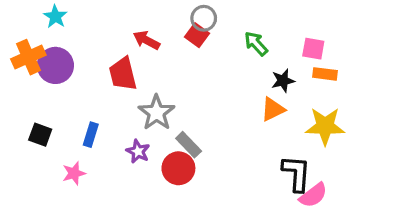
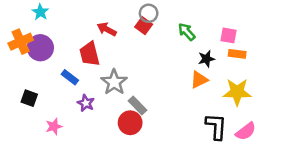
blue rectangle: (91, 135) -> (70, 77), moved, turned -70
purple star: (138, 151) -> (86, 103), moved
pink semicircle: (313, 195) -> (246, 131), moved

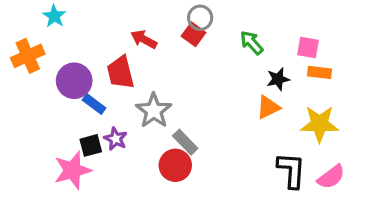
purple circle: (40, 48) -> (74, 81), moved
black square: (29, 98) -> (91, 145), moved, turned -35
pink star: (54, 126) -> (73, 170), size x1.6

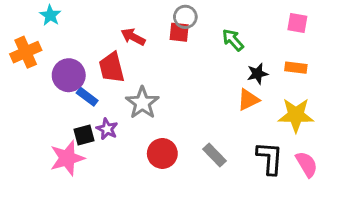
red square: (194, 34) -> (179, 32), turned -30
pink square: (308, 48) -> (297, 23), moved
gray rectangle: (185, 142) -> (215, 155), moved
pink semicircle: (331, 177) -> (307, 164), turned -84

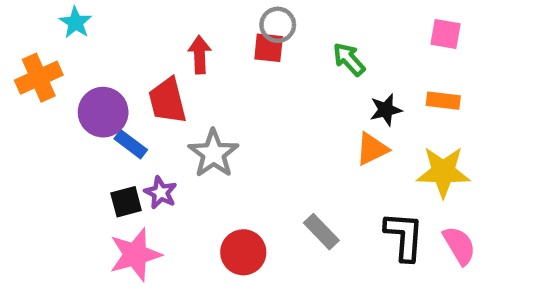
red arrow: (133, 37) -> (200, 55), turned 60
red circle: (162, 153) -> (243, 252), moved
pink star: (67, 158) -> (135, 255), moved

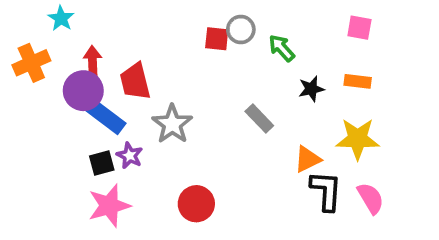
gray circle: (278, 25) -> (241, 29), moved
red arrow: (200, 55) -> (93, 61), moved
blue rectangle: (131, 144) -> (105, 117), size x1.5
orange triangle: (372, 149) -> (308, 159), moved
gray rectangle: (321, 232) -> (259, 118), moved

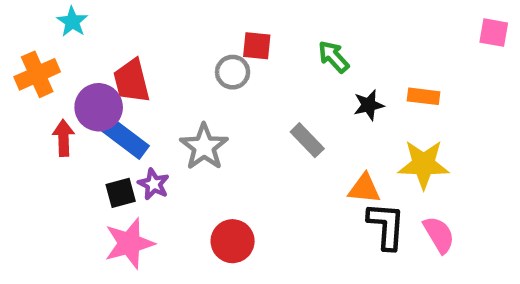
pink square: (359, 28) -> (494, 33), moved
gray circle: (241, 29) -> (233, 72), moved
red arrow: (93, 61) -> (64, 138), moved
red trapezoid: (135, 81) -> (132, 81), moved
orange triangle: (308, 159) -> (364, 188), turned 32

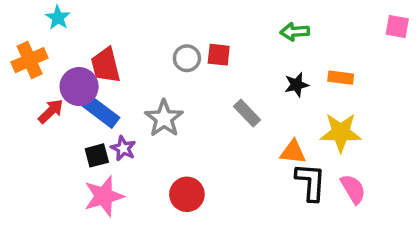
red square: (257, 46) -> (219, 55), moved
green arrow: (334, 57) -> (295, 32), moved, turned -52
red arrow: (64, 138) -> (51, 111), turned 48

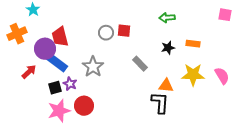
red arrow: (51, 111) -> (29, 72), moved
black L-shape: (311, 182) -> (160, 103), moved
pink semicircle: (353, 189) -> (222, 76), moved
red circle: (187, 194) -> (84, 106), moved

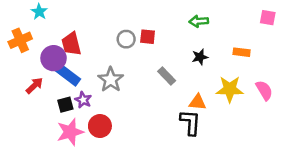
orange rectangle: (193, 44) -> (242, 52), moved

